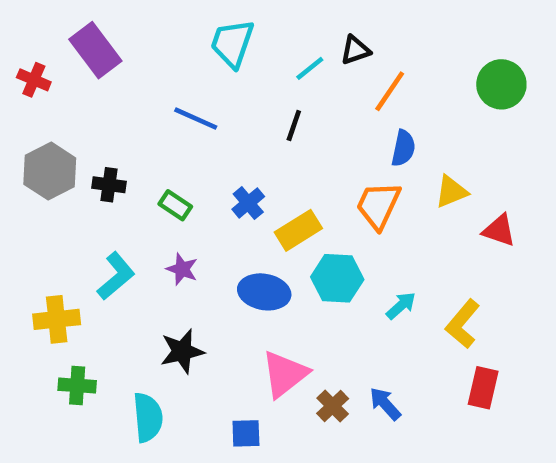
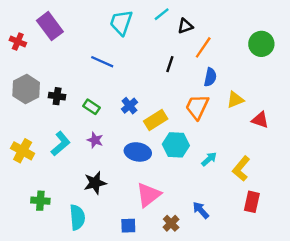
cyan line: (310, 68) -> (162, 14), moved
black line: (294, 125) -> (170, 64), moved
yellow cross: (57, 319) -> (23, 151), moved, turned 35
brown cross: (333, 406) -> (171, 223), moved

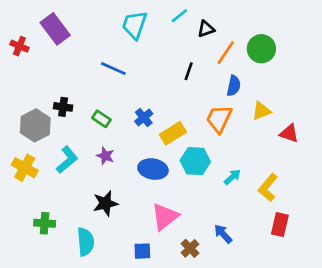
green circle: (261, 44) -> (261, 49), moved
gray hexagon: (26, 89) -> (35, 125), moved

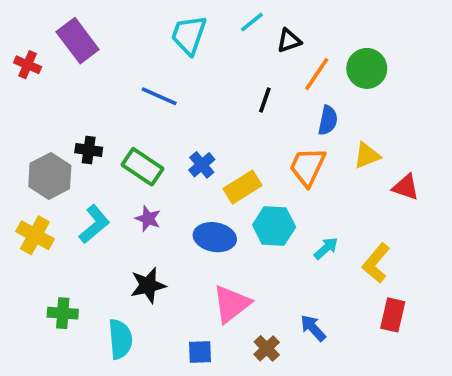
green rectangle: (101, 119) -> (142, 167), size x1.5

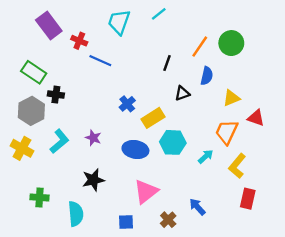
black triangle: (289, 41) -> (182, 93), moved
red cross: (28, 65) -> (79, 41), moved
green rectangle: (142, 167) -> (34, 72), moved
orange trapezoid: (307, 167) -> (227, 132), moved

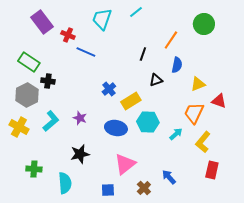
green circle: (231, 43) -> (204, 24), moved

